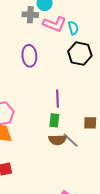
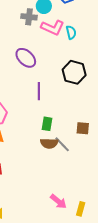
black hexagon: (80, 54) -> (74, 72), moved
purple ellipse: (29, 56) -> (26, 58), turned -45
purple line: (57, 99) -> (39, 91), moved

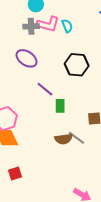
gray cross: (29, 17) -> (31, 26), moved
purple line: (39, 91) -> (45, 89), turned -42
green rectangle: (47, 124) -> (60, 106), moved

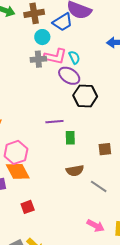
purple ellipse: (27, 58) -> (69, 76), moved
purple line: (45, 89) -> (54, 122), turned -42
gray line: (77, 138) -> (99, 186), moved

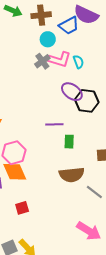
gray cross: (38, 59) -> (42, 61), turned -35
purple ellipse: (69, 76) -> (72, 92), moved
brown semicircle: (75, 171) -> (72, 175), size x1.4
pink arrow: (96, 226) -> (89, 231), size x1.4

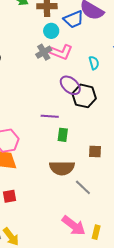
cyan semicircle: (78, 62) -> (94, 63), moved

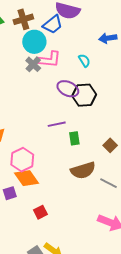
cyan circle: (51, 31) -> (34, 42), size x1.5
brown square: (95, 151) -> (110, 145), turned -32

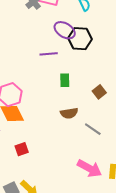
purple line: (57, 124) -> (49, 54), moved
brown semicircle: (83, 170) -> (69, 113), size x0.7

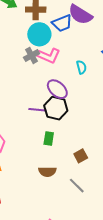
black hexagon: (80, 39) -> (56, 108), moved
gray line: (93, 129) -> (77, 186), moved

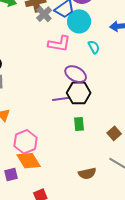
cyan circle: (39, 34) -> (79, 21), moved
gray cross: (32, 55) -> (44, 14), moved
brown semicircle: (47, 172) -> (87, 173), moved

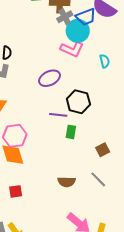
cyan circle: (79, 21) -> (78, 31), moved
purple ellipse: (76, 74) -> (50, 78), moved, turned -70
purple line: (61, 99) -> (58, 115), moved

